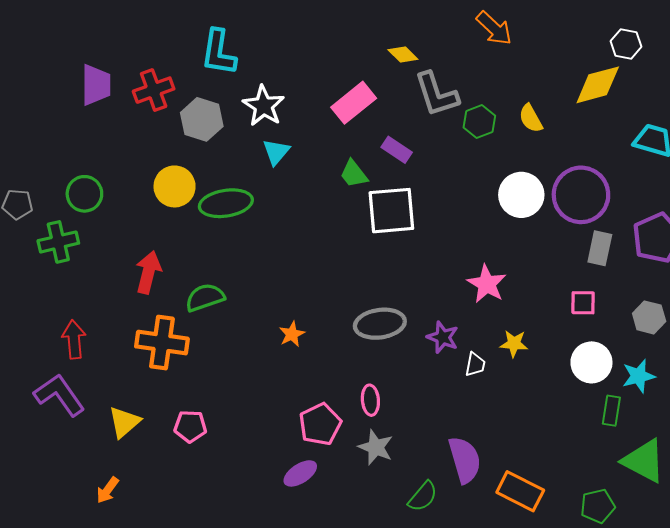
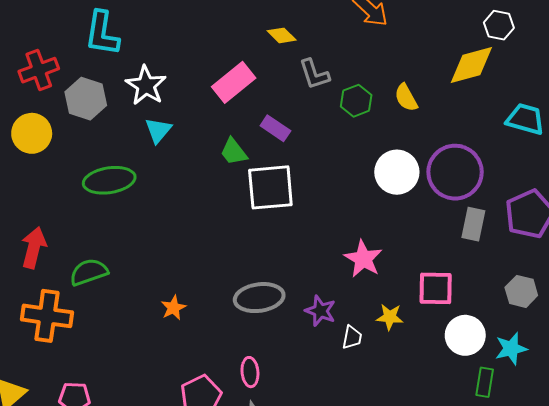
gray L-shape: (436, 94) -> (314, 74), size x0.7
yellow circle: (175, 186) -> (32, 133), moved
pink square: (583, 303) -> (436, 288), moved, size x1.4

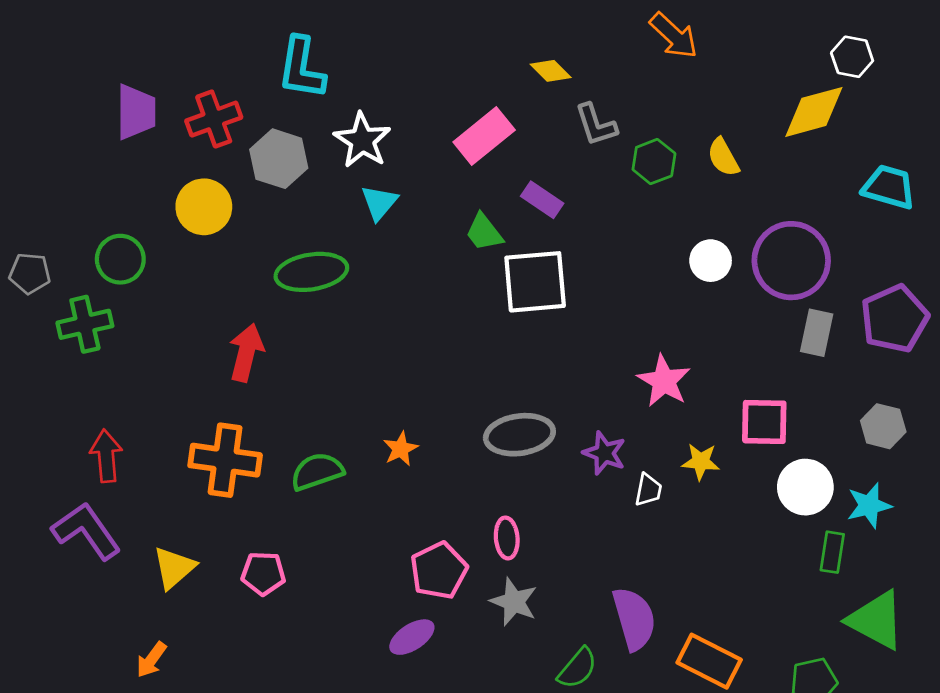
white circle: (397, 172) -> (711, 261), size x0.7
red arrow: (34, 248) -> (246, 353), moved
green semicircle: (89, 272) -> (317, 471), moved

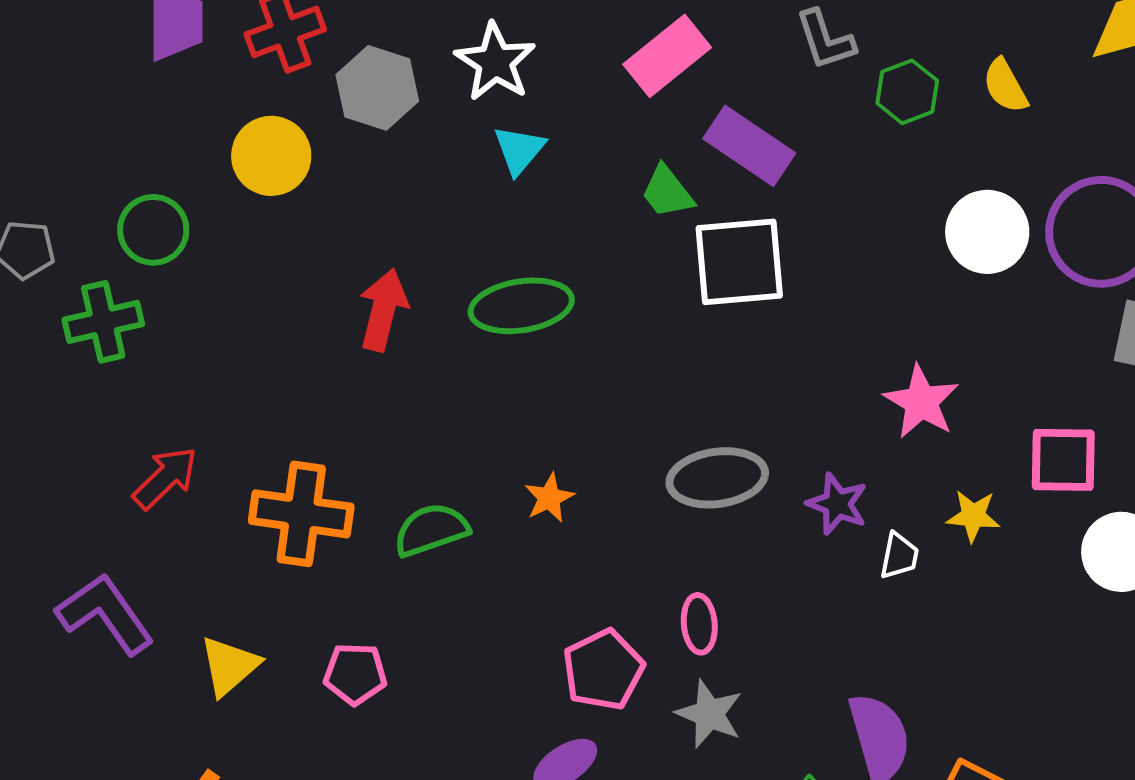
purple rectangle: (542, 200) -> (749, 146), size x1.5
white circle: (711, 261) -> (987, 232), size x1.4
green ellipse: (311, 272) -> (521, 306), moved
red arrow: (246, 353) -> (383, 310), moved
red arrow: (106, 456) -> (165, 478), moved, turned 51

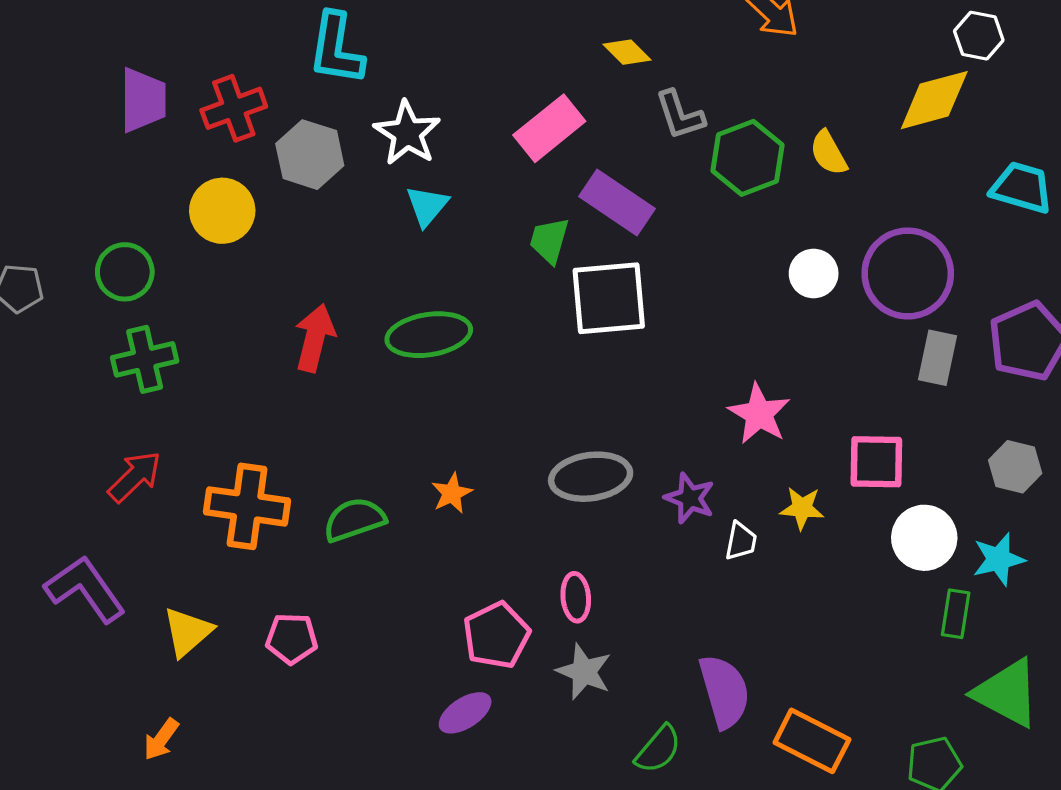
green hexagon: (907, 92) -> (748, 158), size x1.4
green trapezoid: (667, 192) -> (549, 240), turned 54
white circle: (987, 232) -> (814, 273), size x0.7
green cross: (103, 322) -> (145, 359), moved

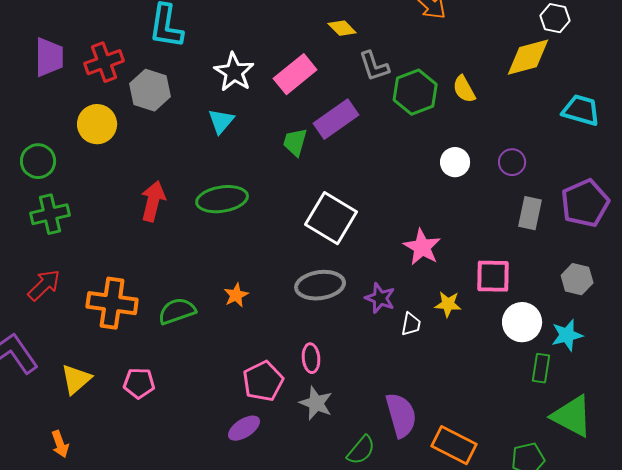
white star: (407, 133) -> (234, 72), moved
purple rectangle: (617, 202) -> (336, 119), turned -69
purple circle: (908, 273) -> (512, 162), size x0.5
white square: (609, 298) -> (331, 218), moved, turned 36
orange arrow: (161, 739) -> (60, 444), turned -56

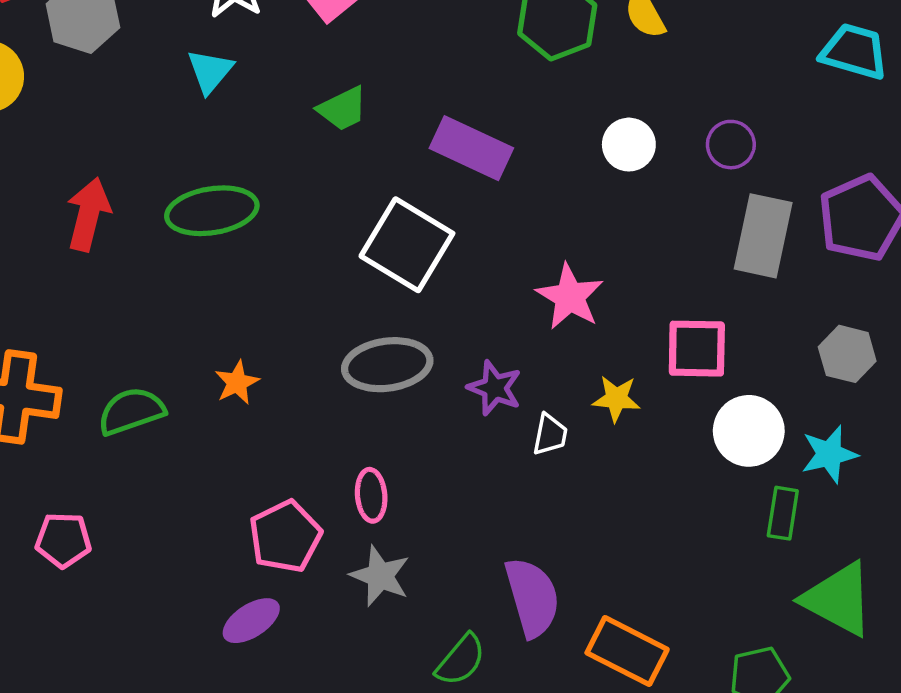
purple rectangle: (336, 119) -> (471, 148), moved, turned 60
green trapezoid: (295, 142) -> (342, 109), turned -132
gray rectangle: (530, 213) -> (763, 236), size x1.4

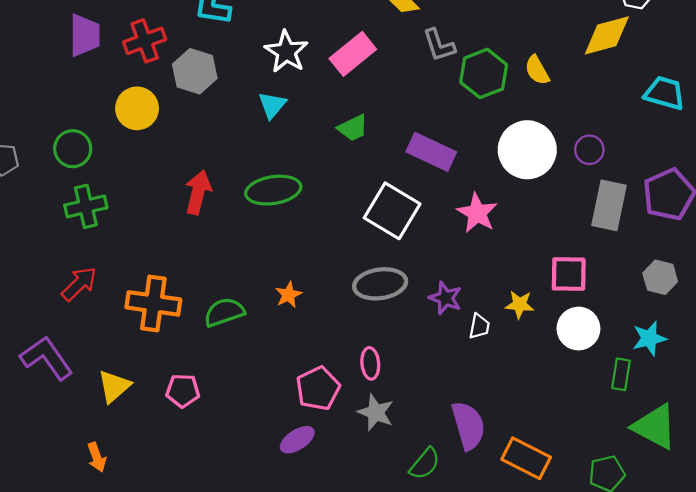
white circle: (629, 145) -> (527, 150), size x1.8
pink star: (570, 297) -> (477, 213), moved
white circle: (749, 431) -> (578, 329), moved

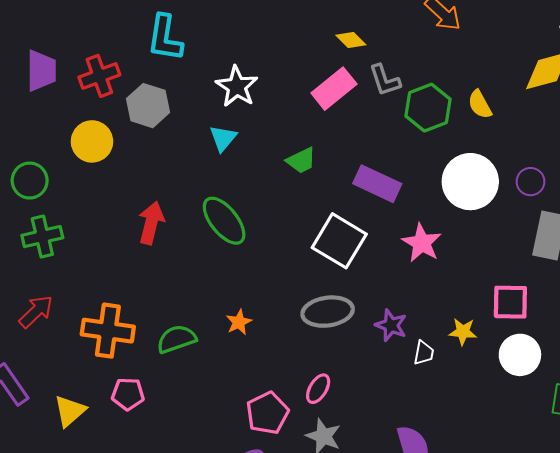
pink rectangle: (353, 54) -> (334, 89), moved
green ellipse: (273, 190) -> (224, 221), turned 60
pink ellipse: (370, 363) -> (318, 389), turned 36
pink pentagon: (183, 391) -> (128, 394), moved

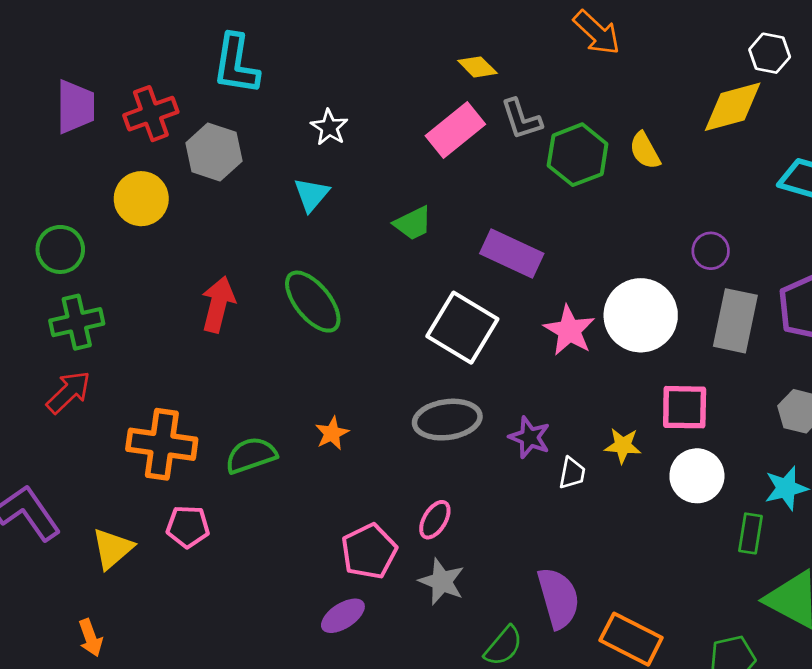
white star: (237, 86) -> (329, 127), size x0.7
white circle: (470, 182) -> (641, 315), moved
red arrow: (36, 312) -> (69, 392), moved

